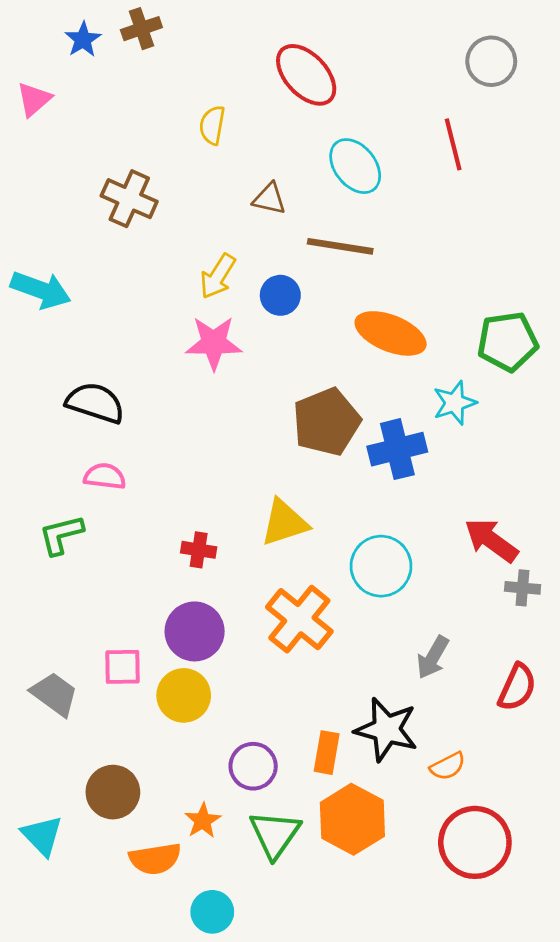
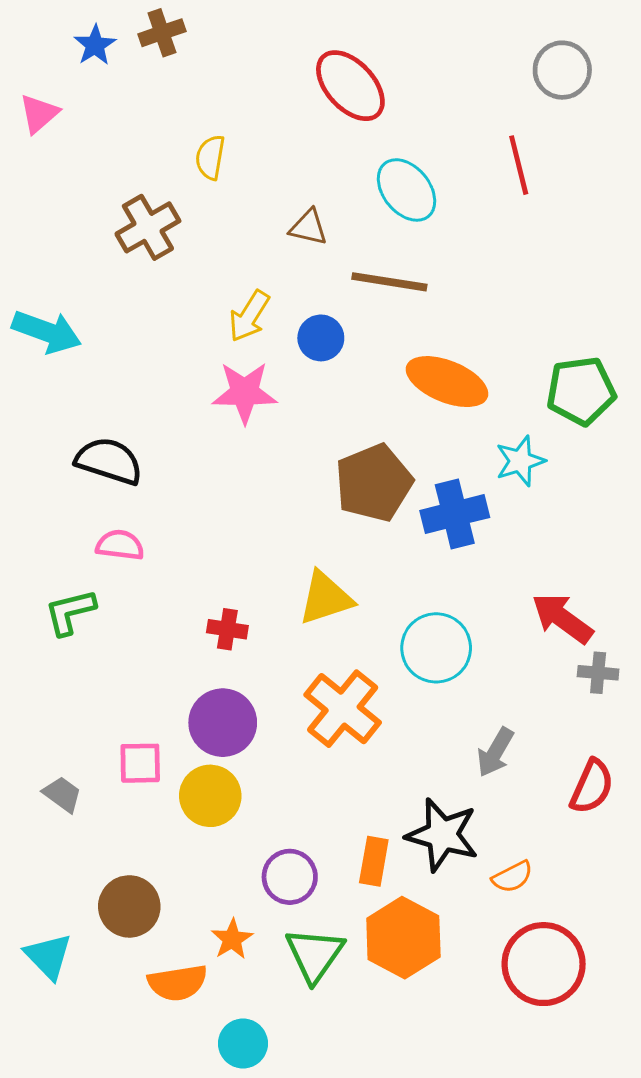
yellow semicircle: (212, 125) -> (210, 157), moved
brown cross: (129, 199) -> (148, 227), turned 36
gray trapezoid: (54, 694) -> (62, 794), size x0.7

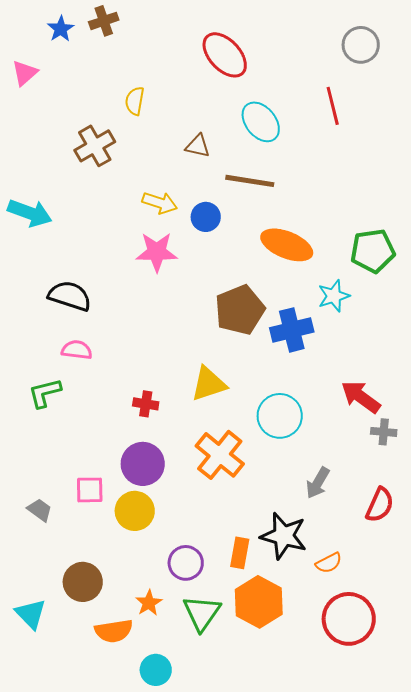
yellow arrow: (249, 316) -> (160, 203), turned -104

